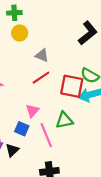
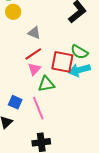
pink triangle: (32, 111) -> (34, 69), moved
green triangle: (64, 120) -> (46, 84), moved

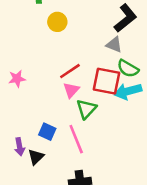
yellow circle: (13, 12) -> (57, 22), moved
gray triangle: (34, 33) -> (114, 45), moved
green triangle: (46, 84) -> (86, 109), turned -36

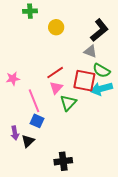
yellow circle: (57, 22) -> (56, 27), moved
pink line: (76, 139) -> (34, 101), moved

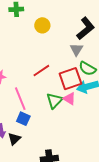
gray triangle: (90, 51) -> (76, 49), turned 40
red square: (84, 81) -> (70, 79), turned -30
pink triangle: (56, 88) -> (69, 99), moved, turned -40

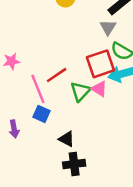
red line: (41, 71) -> (57, 75), moved
black triangle: (14, 139) -> (67, 139), moved, turned -48

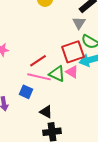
pink line: (38, 89) -> (39, 77), moved, turned -55
green triangle: (80, 91) -> (57, 74), turned -48

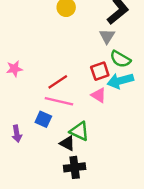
red square: (73, 52) -> (100, 71), size x0.7
green triangle: (57, 74) -> (79, 131), moved

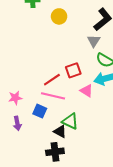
pink star: (14, 69) -> (15, 98), moved
red square: (100, 71) -> (73, 70), moved
black cross: (75, 167) -> (55, 152), moved

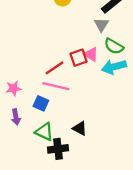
pink triangle: (87, 91) -> (91, 54), moved
green triangle: (70, 121) -> (44, 132), moved
black triangle: (60, 131) -> (80, 128), moved

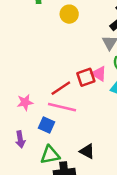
pink star: (14, 88) -> (25, 102), moved
green triangle: (44, 132) -> (50, 155), turned -36

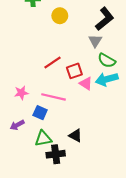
pink triangle: (99, 74) -> (86, 83), moved
red line: (61, 88) -> (53, 63), moved
purple arrow: (20, 139) -> (17, 125), turned 72

